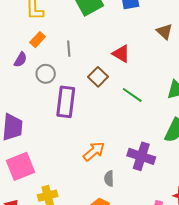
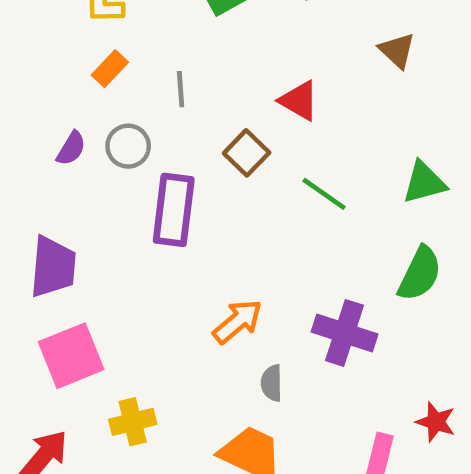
purple semicircle: (20, 60) -> (71, 148), moved

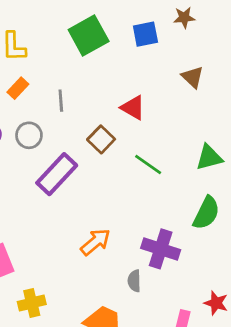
purple rectangle: (174, 210) -> (57, 174), turned 36
gray semicircle: (272, 383) -> (134, 281), moved

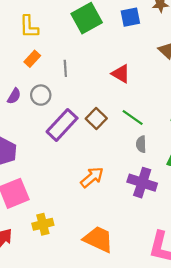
brown square: (101, 139) -> (96, 119), moved
gray semicircle: (134, 281) -> (141, 144), moved

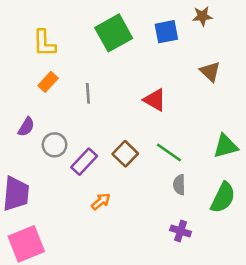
gray circle: (41, 95) -> (55, 145), moved
purple rectangle: (62, 125) -> (84, 162), size x0.7
orange arrow: (92, 177) -> (101, 201), moved, size x0.7
purple cross: (142, 183) -> (181, 231), size x0.6

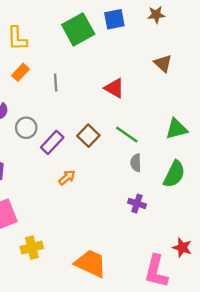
blue square: (166, 32) -> (114, 19), moved

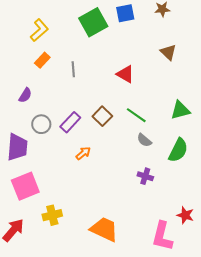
yellow L-shape: (17, 38) -> (39, 30), turned -130
gray circle: (26, 128) -> (41, 124), moved
gray semicircle: (136, 163) -> (144, 140), turned -49

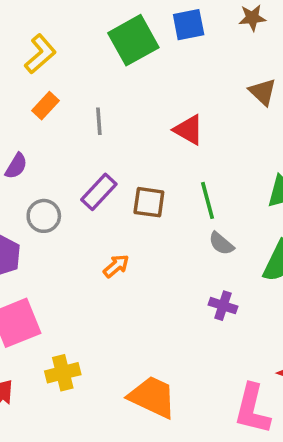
green line: (136, 115) -> (207, 200), turned 40
brown square: (102, 116) -> (149, 202), turned -36
purple rectangle: (70, 122) -> (99, 192), moved

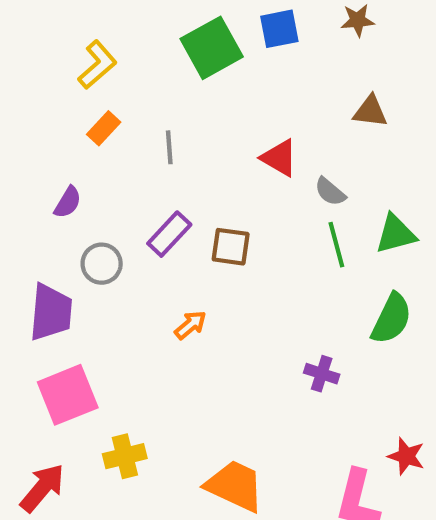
brown triangle: (263, 92) -> (370, 111), turned -36
green line: (207, 200) -> (336, 245), moved
gray semicircle: (221, 244) -> (330, 192), moved

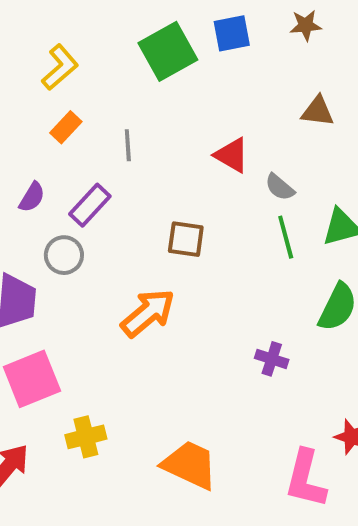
purple rectangle: (169, 234) -> (90, 205), moved
orange arrow: (190, 325) -> (148, 313), size x1.8

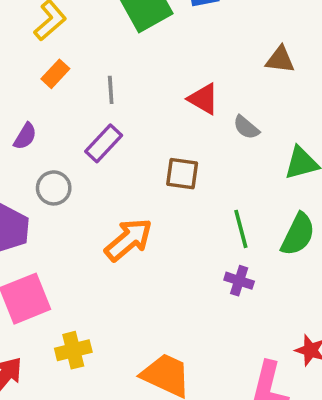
purple rectangle: (90, 205) -> (104, 143), moved
green line: (286, 237) -> (241, 229), moved
brown square: (186, 239) -> (182, 174), moved

